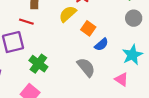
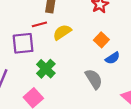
yellow semicircle: (68, 14) -> (62, 32), moved
red line: (26, 22) -> (39, 24), turned -40

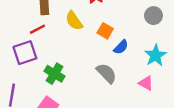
yellow semicircle: (62, 32) -> (74, 21), moved, turned -78

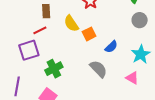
orange square: (105, 31) -> (89, 34), moved, turned 32
green cross: (54, 74) -> (54, 69), turned 30

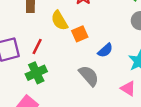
red line: (40, 30) -> (37, 47), moved, turned -40

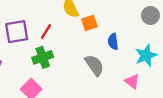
blue semicircle: (105, 50) -> (113, 42), turned 119

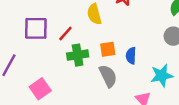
orange square: (89, 23) -> (108, 49), moved
green cross: (43, 57) -> (78, 55), moved

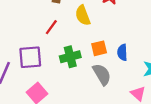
purple square: (36, 28) -> (30, 57), moved
red line: (65, 33) -> (51, 27), moved

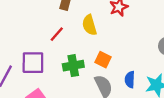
orange square: (99, 48) -> (103, 60), turned 35
blue semicircle: (122, 52) -> (130, 80), moved

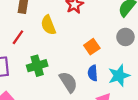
orange square: (103, 60) -> (92, 47), moved, turned 35

